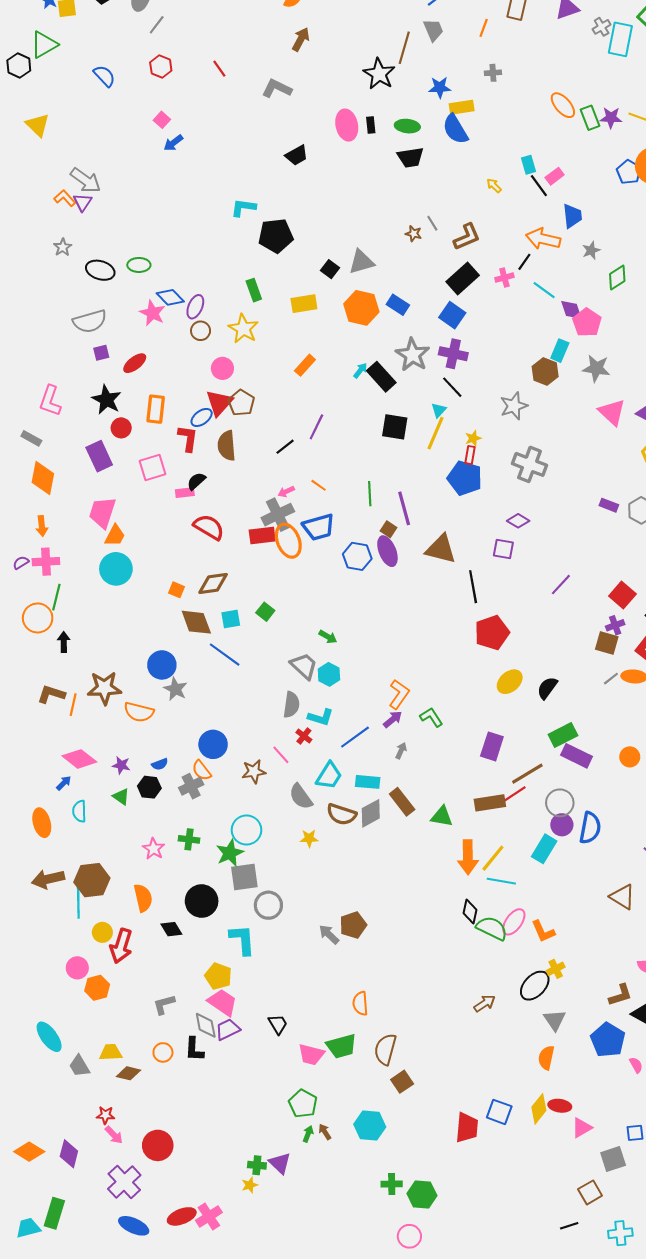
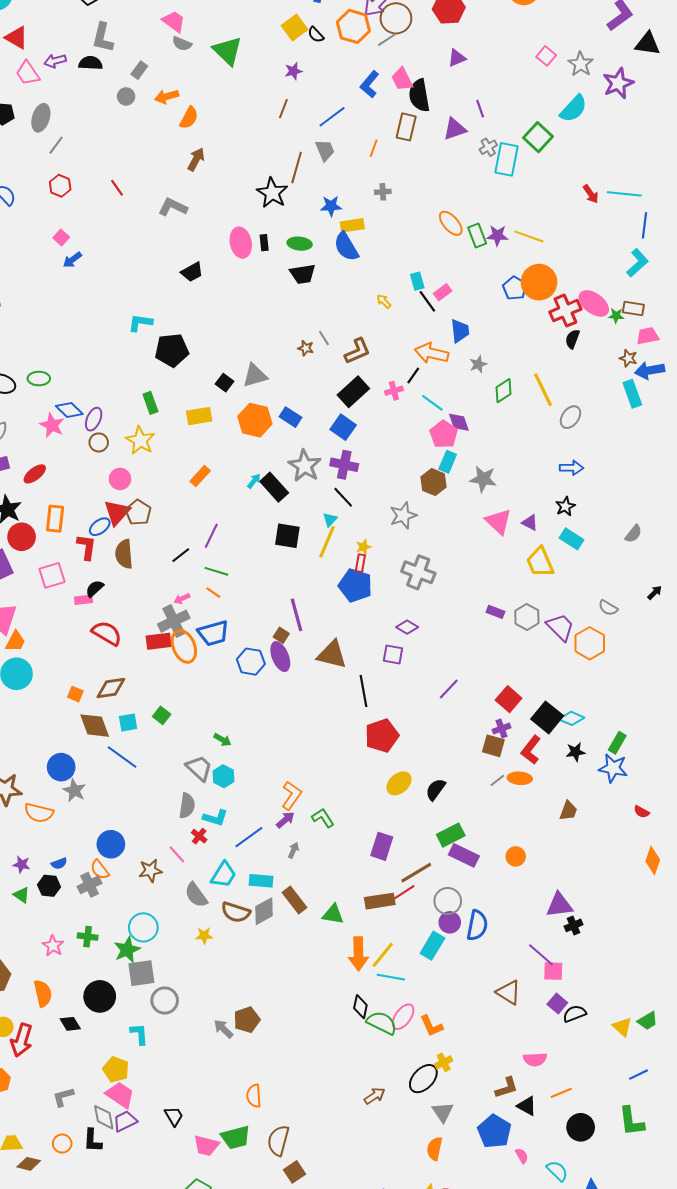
pink pentagon: (587, 322) -> (444, 434), moved
red circle: (121, 428) -> (22, 537), size x1.4
green line: (370, 494) -> (216, 571), moved, turned -70
cyan L-shape: (242, 940) -> (139, 1034), size x0.7

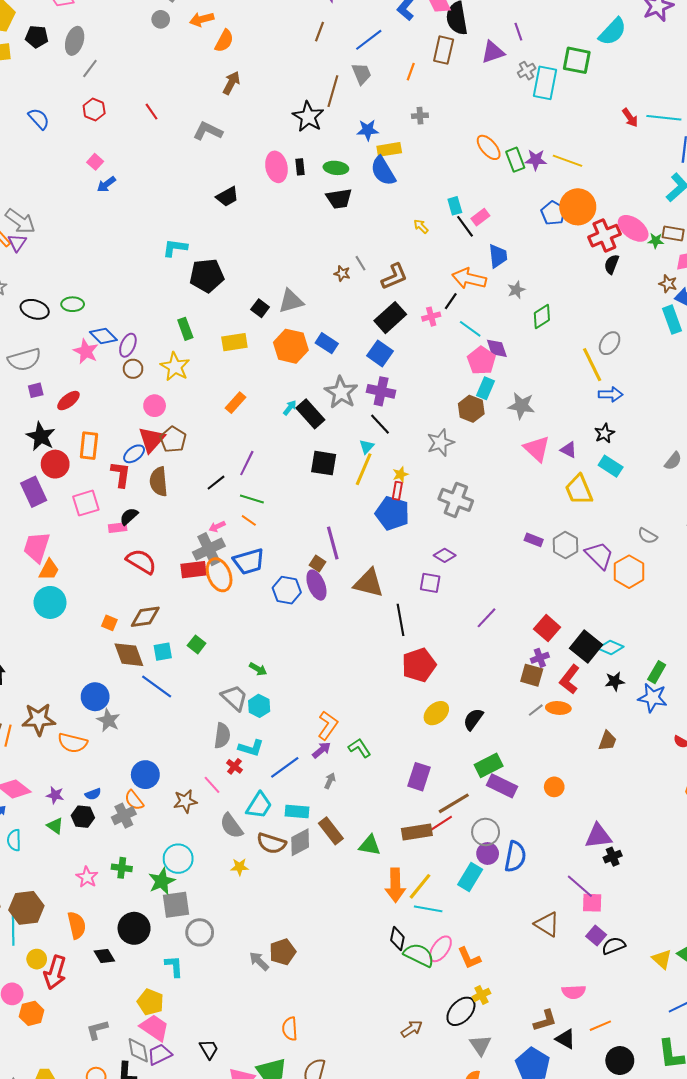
green square: (538, 137) -> (577, 60), turned -32
yellow line: (543, 390) -> (592, 365), moved

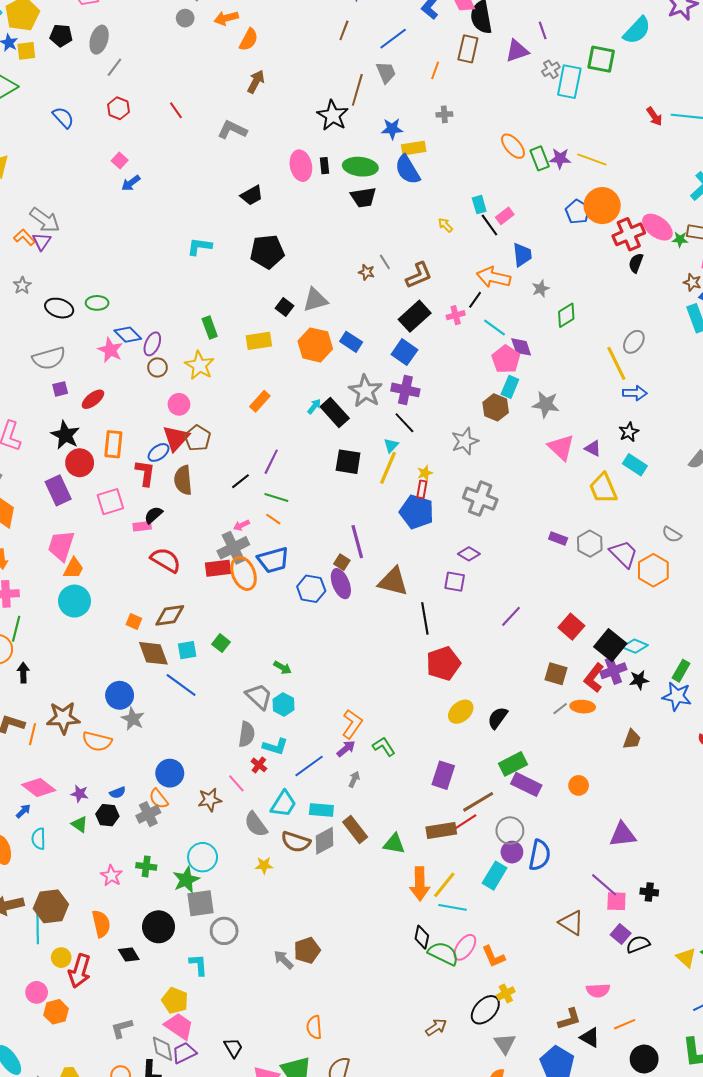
green ellipse: (336, 168) -> (360, 167), size x1.4
black pentagon: (207, 276) -> (267, 252), moved
purple cross: (540, 658) -> (613, 671), moved, size x1.4
black cross: (613, 857) -> (649, 892), moved, turned 30

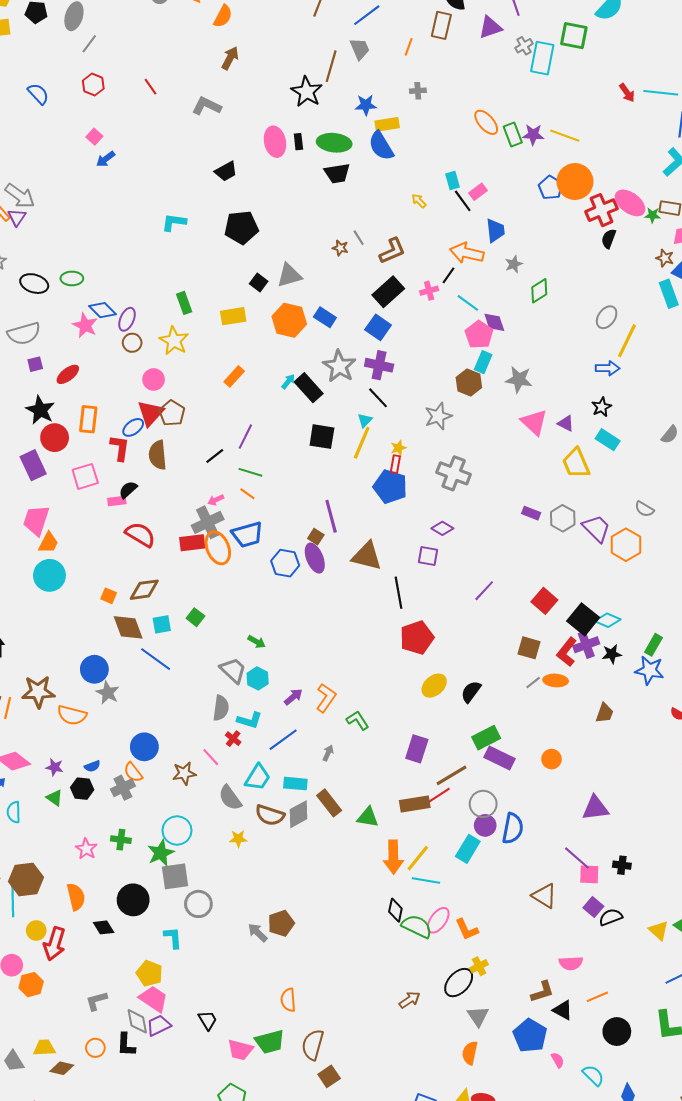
yellow line: (616, 363) -> (627, 341), moved, turned 52
purple arrow: (346, 749) -> (293, 697), moved

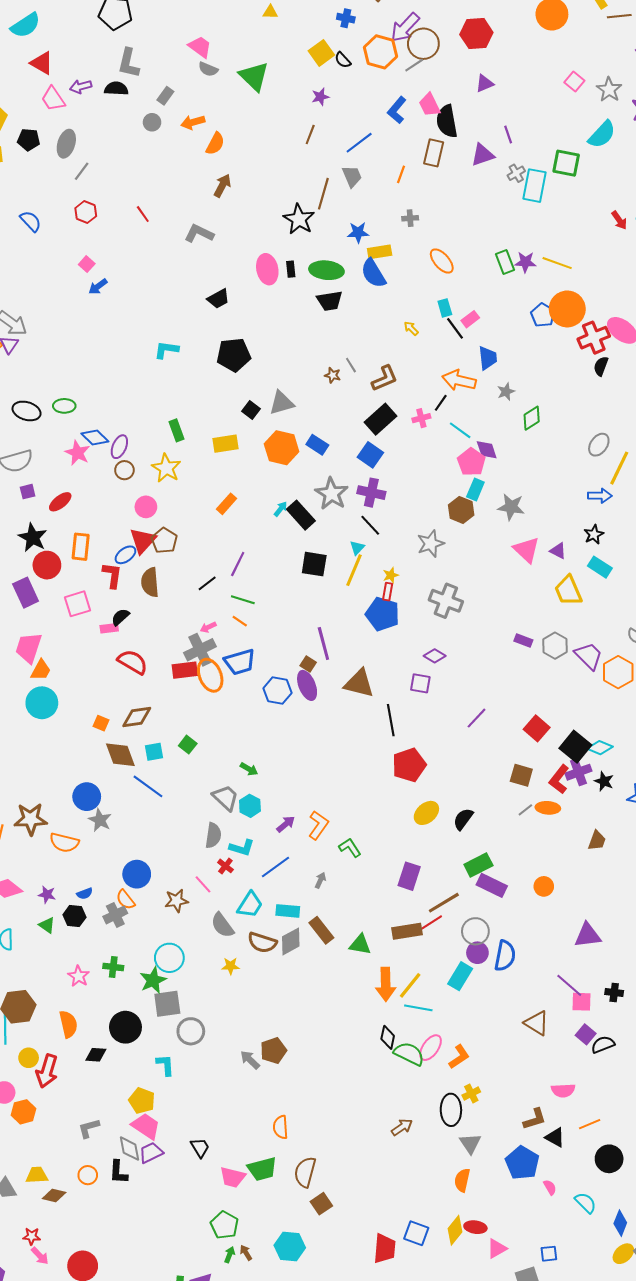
orange ellipse: (486, 122) -> (442, 261), moved
black star: (612, 654) -> (604, 781), turned 30
black diamond: (104, 927) -> (96, 1055), turned -55
orange L-shape: (467, 929) -> (459, 1057), turned -100
black ellipse: (459, 983) -> (451, 1110), turned -44

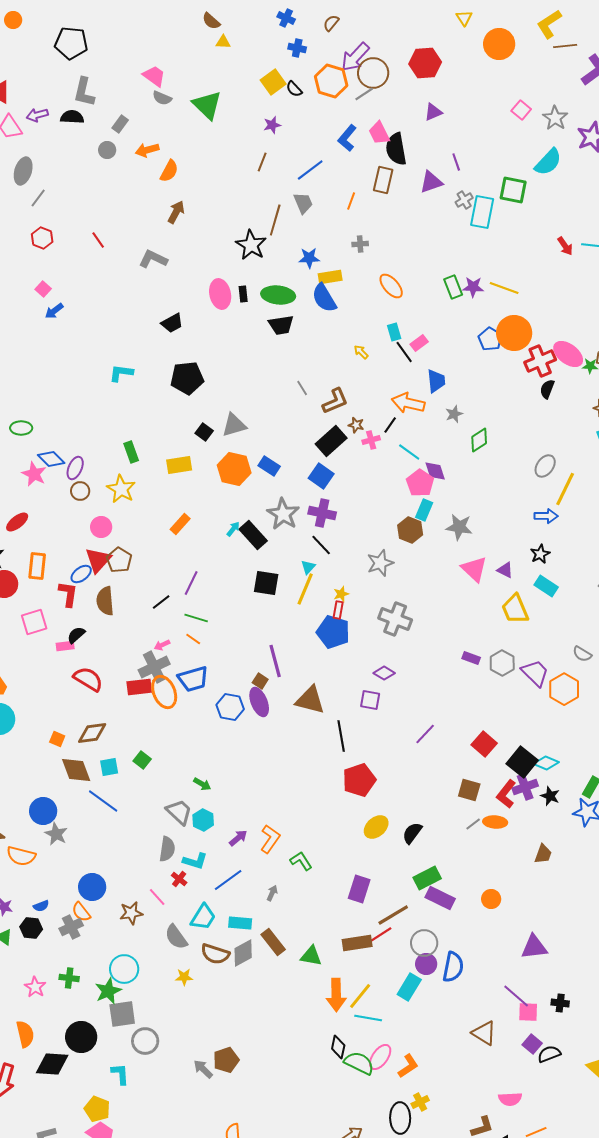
brown star: (333, 375) -> (356, 425), moved
black diamond: (96, 1055) -> (52, 1064), size x1.6

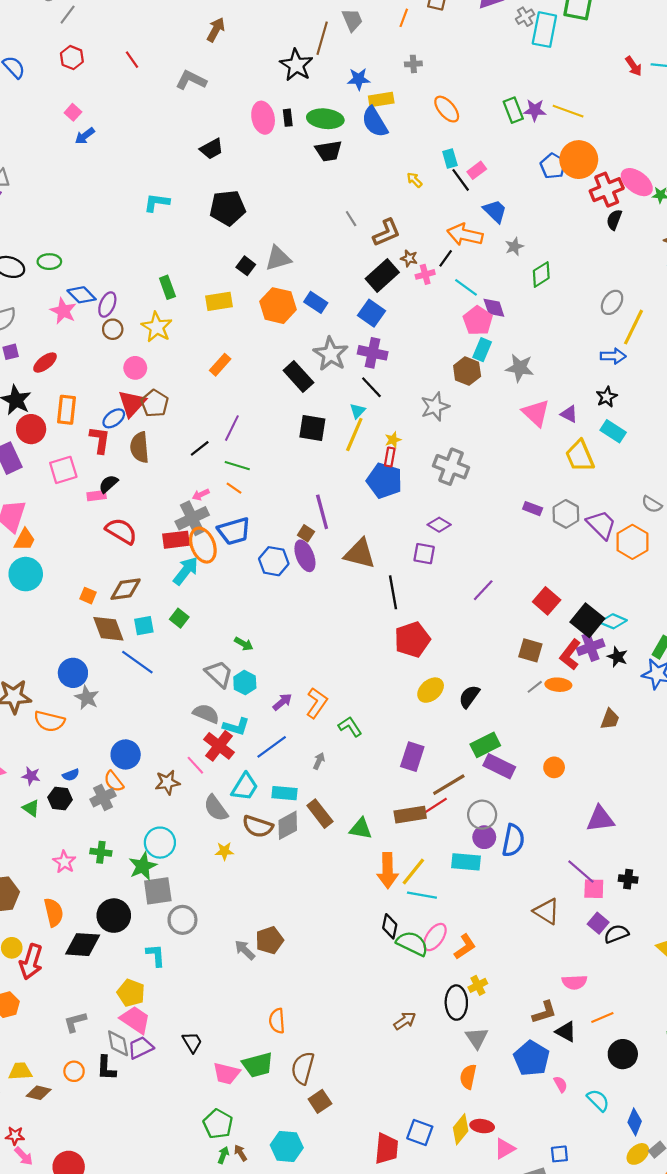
blue trapezoid: (436, 381) -> (495, 211), turned -40
cyan arrow: (233, 529) -> (186, 571), moved, size x1.8
gray semicircle: (167, 849) -> (206, 714), turned -75
red cross: (179, 879) -> (219, 746), size x1.8
cyan rectangle: (409, 987) -> (466, 862), turned 64

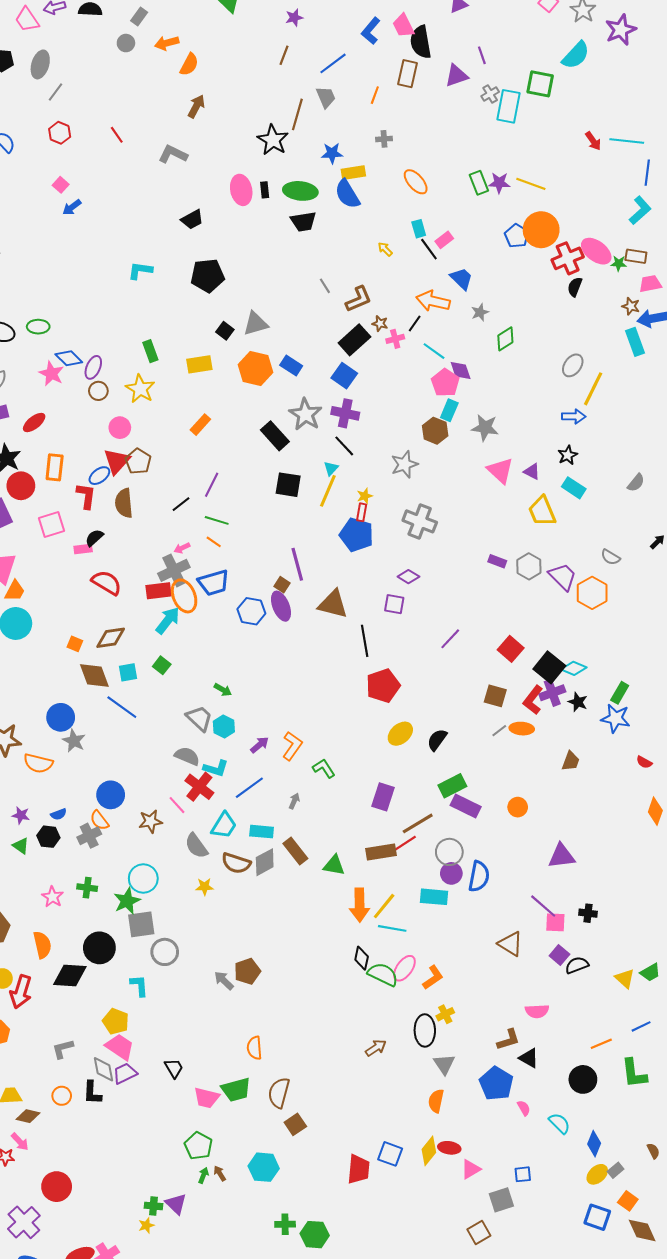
orange line: (602, 1018) -> (601, 1044), moved
pink arrow: (24, 1156) -> (20, 1142), moved

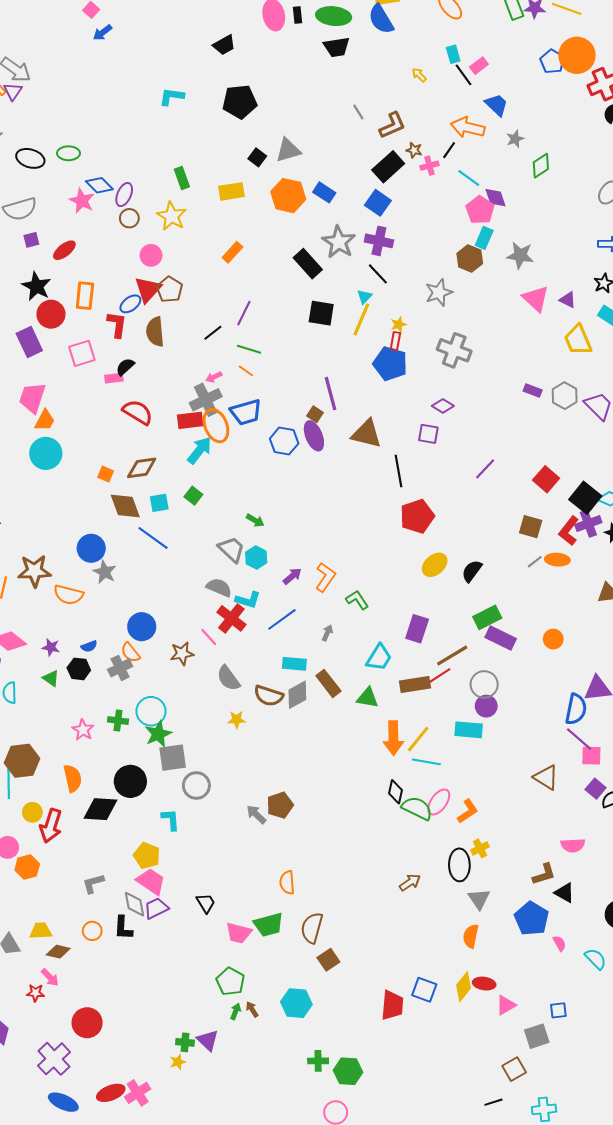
cyan trapezoid: (224, 825) -> (379, 658), moved
blue semicircle: (479, 876) -> (576, 709), moved
cyan circle: (143, 878) -> (151, 711), moved

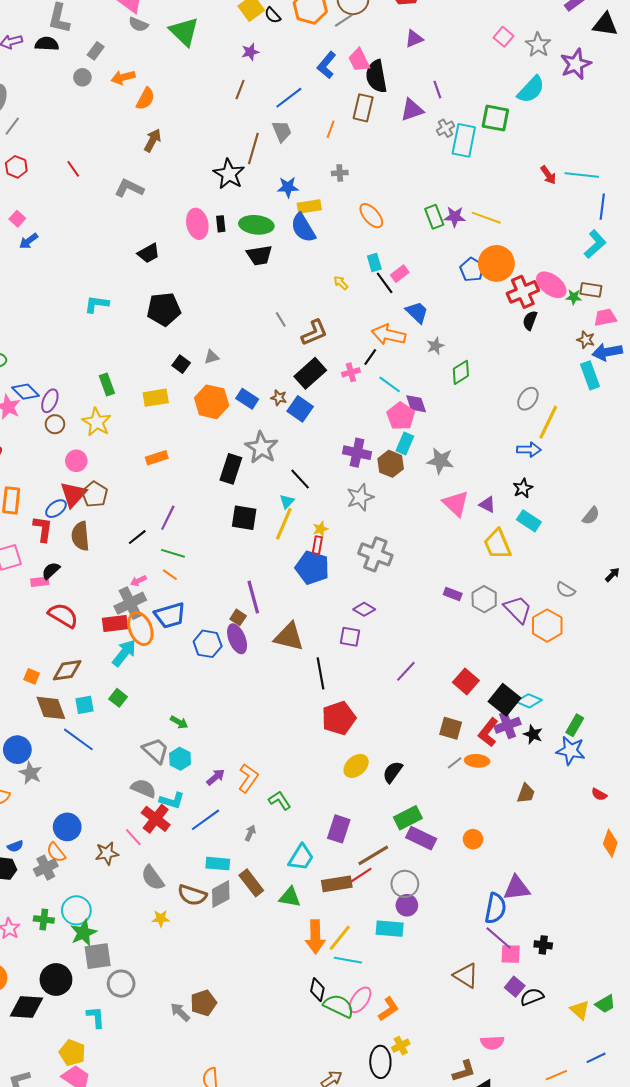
gray triangle: (288, 150) -> (212, 357), size x0.6
brown star: (414, 150) -> (279, 398), moved
purple cross: (379, 241) -> (357, 453), moved
orange rectangle: (232, 252) -> (157, 458), turned 30
black rectangle: (308, 264) -> (231, 469), turned 60

